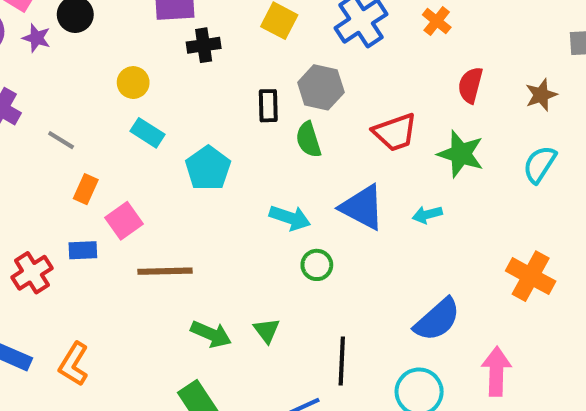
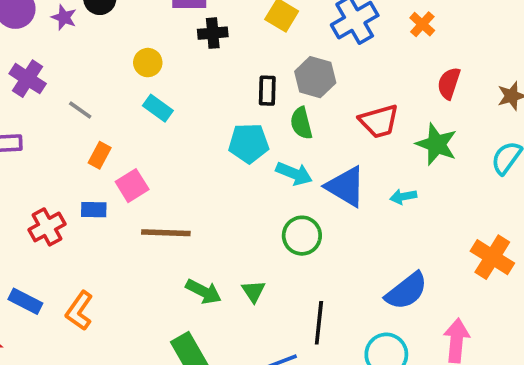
cyan pentagon: (208, 168) -> (249, 143), moved, turned 30
cyan arrow: (290, 218) -> (294, 174), moved
green circle: (317, 265) -> (302, 236), size x1.4

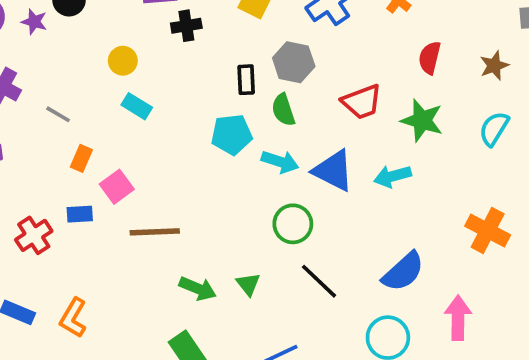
cyan arrow: (403, 197) -> (392, 176), size x1.4
black line: (319, 323) -> (319, 281), moved, turned -48

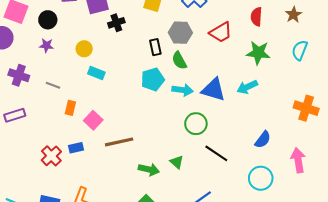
purple star: (34, 22) -> (46, 46), moved
red trapezoid: (362, 102) -> (221, 32), moved
blue rectangle: (80, 214) -> (76, 148), moved
blue semicircle: (403, 272) -> (263, 140), size x0.7

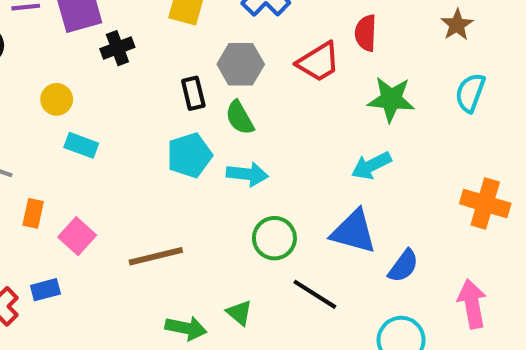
red semicircle: (256, 17) -> (366, 33), moved
blue triangle: (213, 90) -> (354, 232), moved
brown line: (119, 142) -> (156, 256), moved

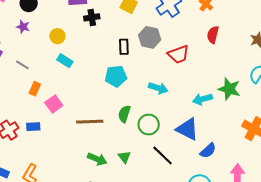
red trapezoid: (318, 62) -> (178, 54), moved
green star: (391, 99) -> (229, 89), moved
green semicircle: (240, 118) -> (124, 114), moved, turned 36
cyan arrow: (247, 174) -> (158, 88), moved

